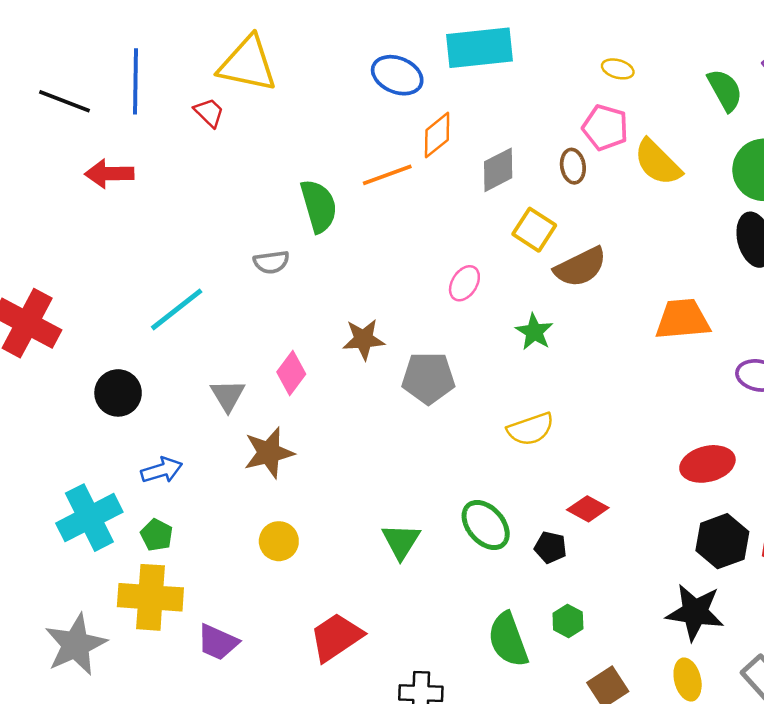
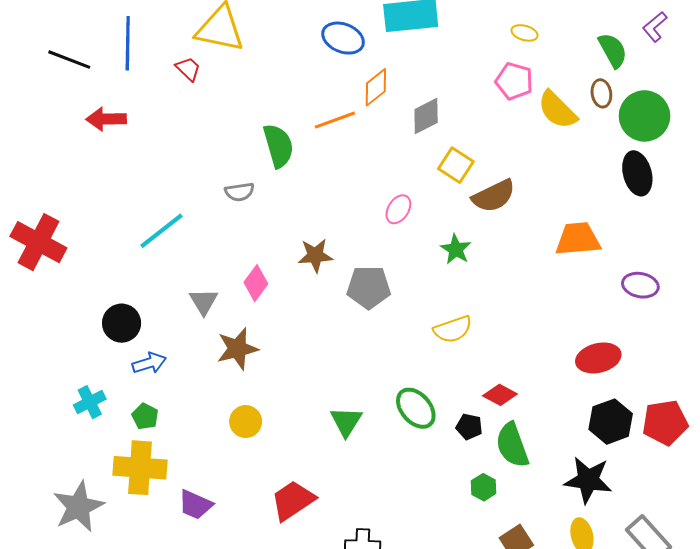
brown ellipse: (573, 166) -> (601, 93), moved
black circle: (118, 393) -> (122, 323), moved
cyan cross: (89, 518) -> (90, 402), size x0.6
green semicircle: (508, 640) -> (512, 445), moved

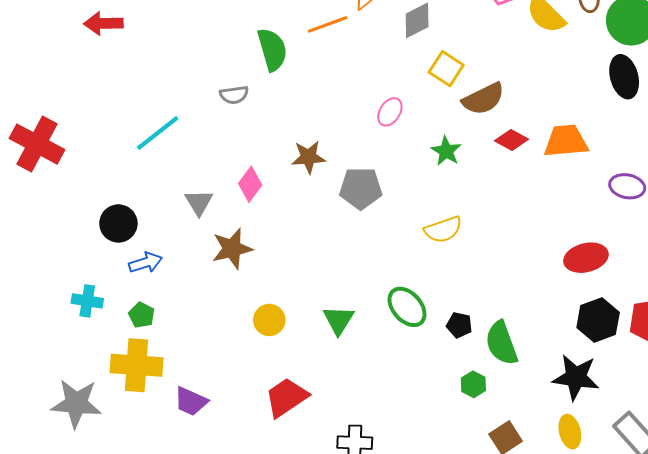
red diamond: (500, 395) -> (512, 140), moved
cyan cross: (90, 402) -> (87, 301), turned 36
yellow circle: (246, 422) -> (269, 320), moved
gray star: (78, 507) -> (76, 403), turned 30

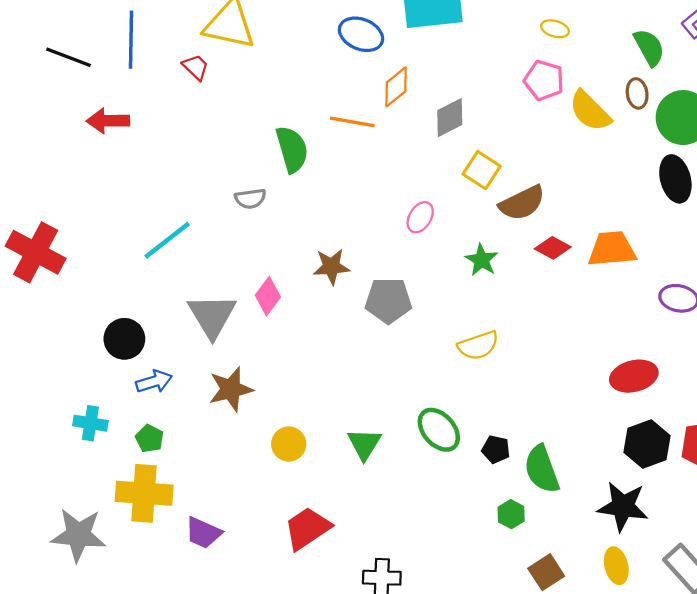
orange line: (328, 24) -> (352, 122), turned 30
gray triangle: (199, 202) -> (212, 316), size x1.6
brown star: (232, 249) -> (231, 389), moved

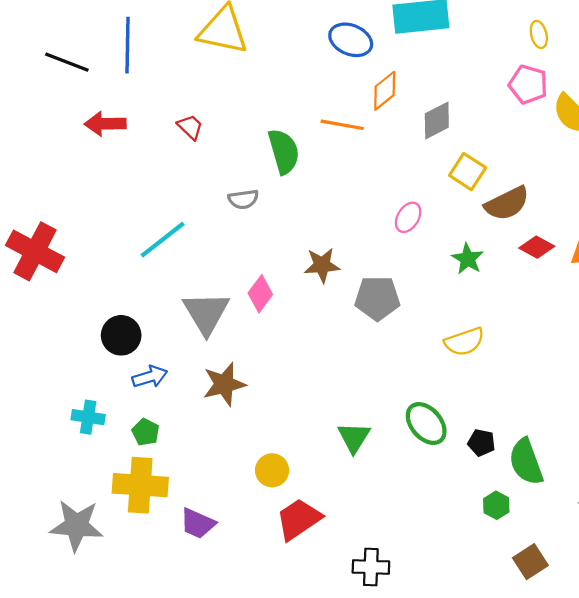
yellow ellipse: (555, 29) -> (539, 34), turned 60
red trapezoid: (196, 67) -> (190, 127), moved
yellow circle: (289, 444) -> (272, 470), moved

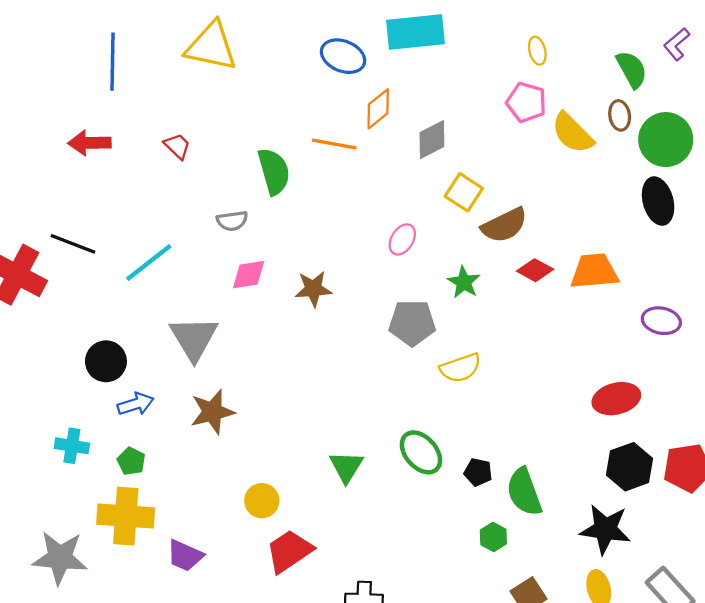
black line: (67, 62) -> (73, 244), moved
pink diamond: (260, 294) -> (249, 275), moved, turned 45
gray pentagon: (377, 298) -> (412, 323), moved

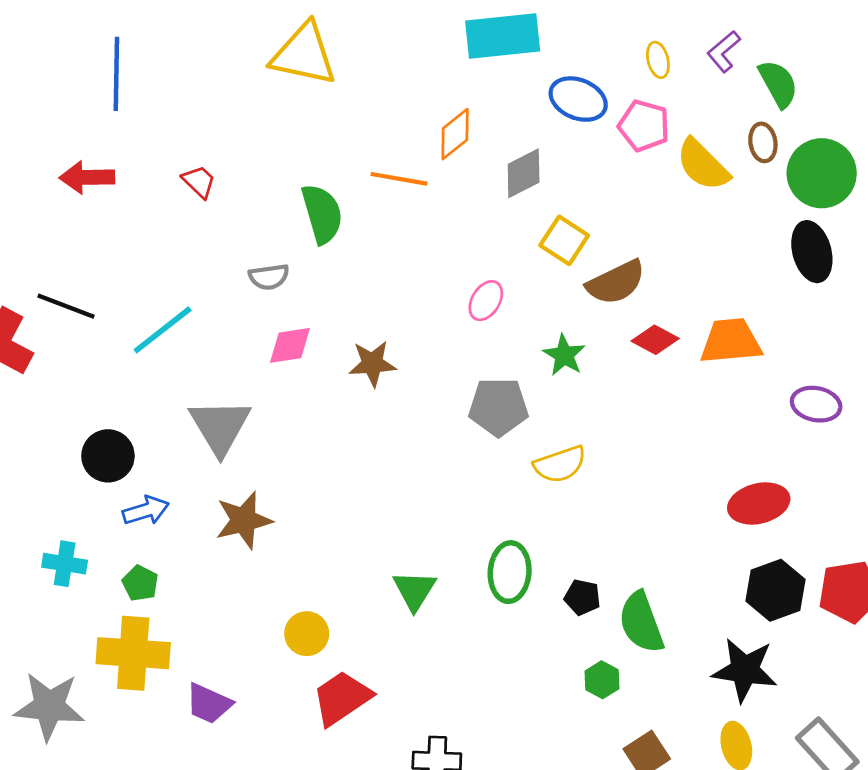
purple L-shape: (677, 44) -> (724, 51), moved
yellow triangle: (211, 46) -> (304, 54), moved
blue ellipse: (343, 56) -> (578, 99), moved
green ellipse: (421, 452) -> (510, 572), turned 45

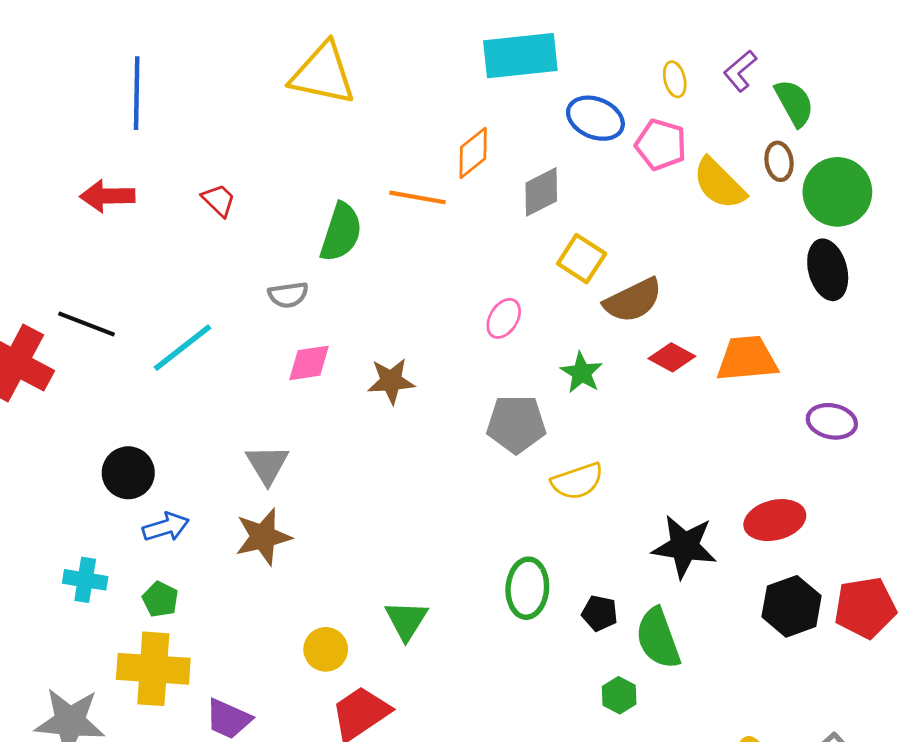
green semicircle: (322, 214) -> (341, 232), turned 34
gray triangle: (220, 427) -> (267, 464), moved, size x0.7
green triangle: (414, 590) -> (406, 620), moved
black star: (745, 670) -> (684, 546), moved

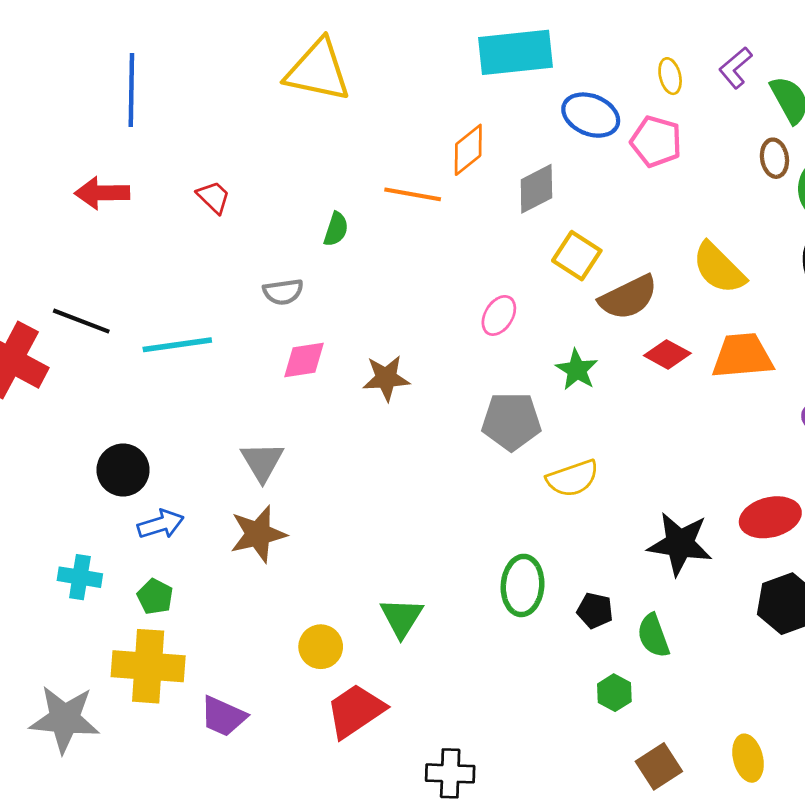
yellow semicircle: (719, 184) -> (719, 268), moved
green semicircle: (341, 232) -> (336, 229), size x0.6
cyan line: (182, 348) -> (177, 345), turned 30
green semicircle: (658, 638) -> (653, 636), size x0.7

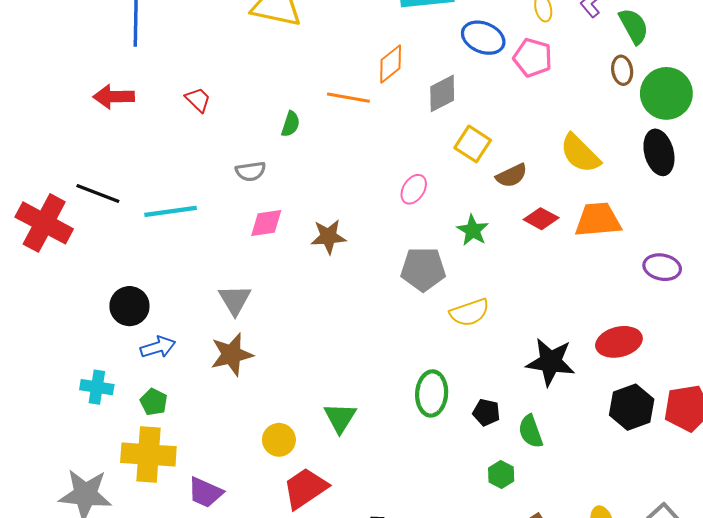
brown semicircle: (628, 297) -> (512, 176), size x0.7

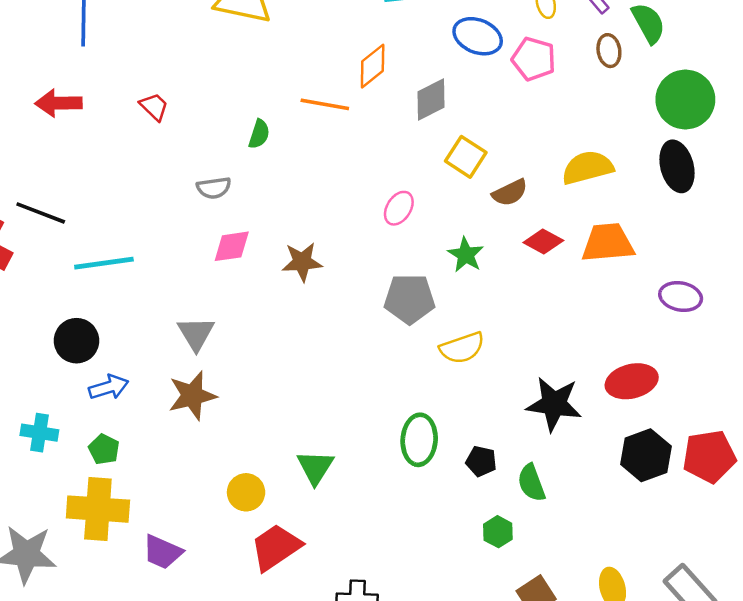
brown ellipse: (622, 70) -> (609, 51), moved
yellow semicircle: (580, 153) -> (587, 168), turned 120
cyan line: (171, 211) -> (104, 263), moved

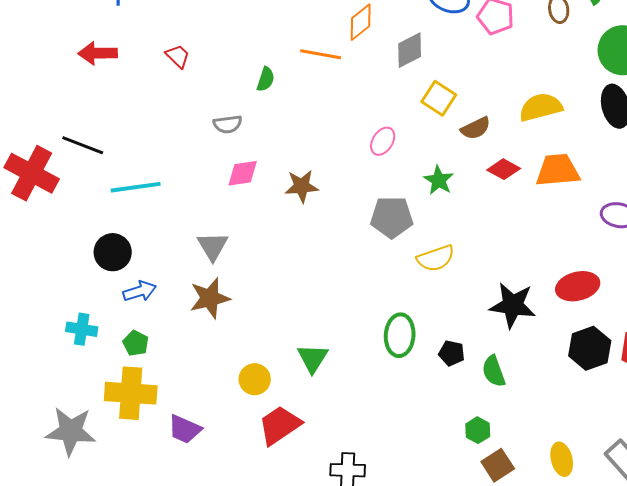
green hexagon: (498, 532) -> (478, 430), moved

